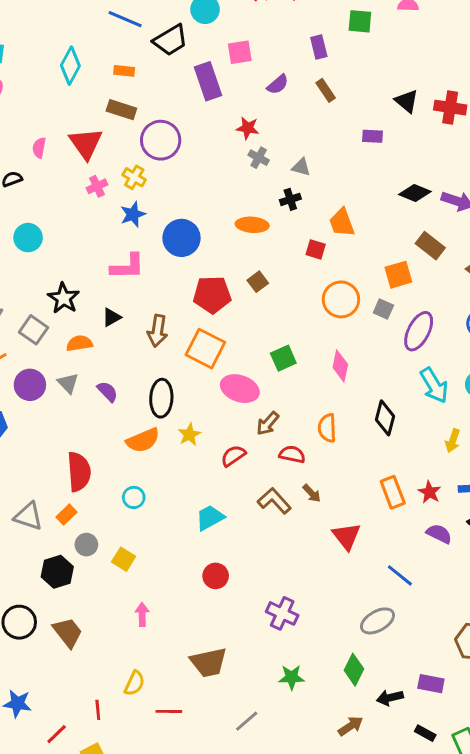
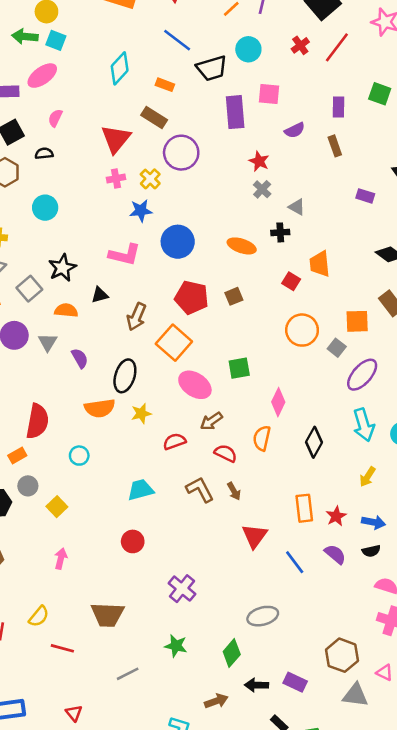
pink semicircle: (39, 148) -> (55, 118), moved
pink diamond: (340, 366) -> (278, 402), moved
blue line: (400, 575) -> (295, 562), moved

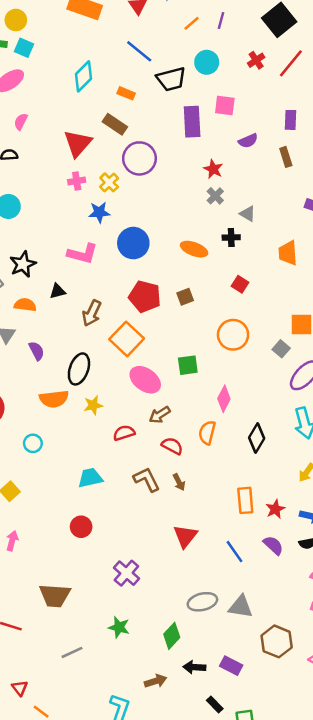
orange trapezoid: (320, 264) -> (288, 253), moved
orange circle: (302, 330) -> (233, 335), moved
red triangle: (255, 536) -> (185, 536), moved
gray triangle: (355, 695) -> (241, 607), moved

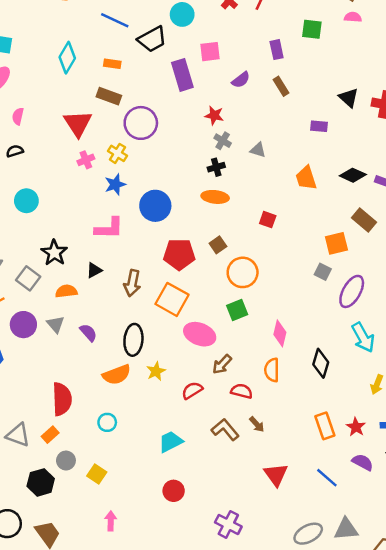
black cross: (231, 237) -> (216, 167), moved
orange circle: (233, 335) -> (243, 272), moved

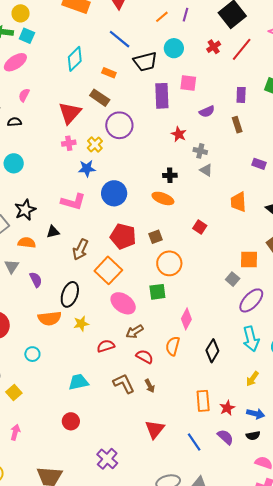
gray cross: (223, 141) -> (200, 151), moved, turned -32

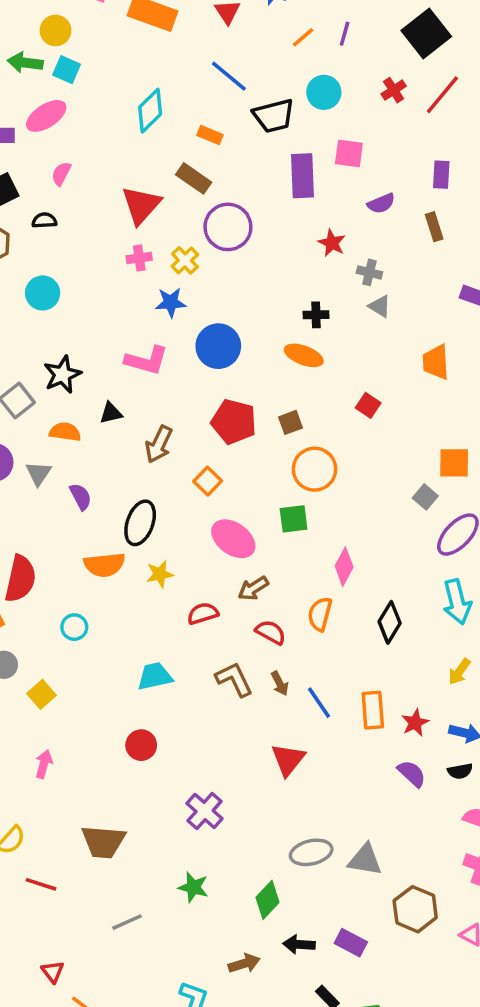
orange square: (108, 270) -> (208, 481), size x0.6
blue line: (194, 442) -> (319, 703), moved

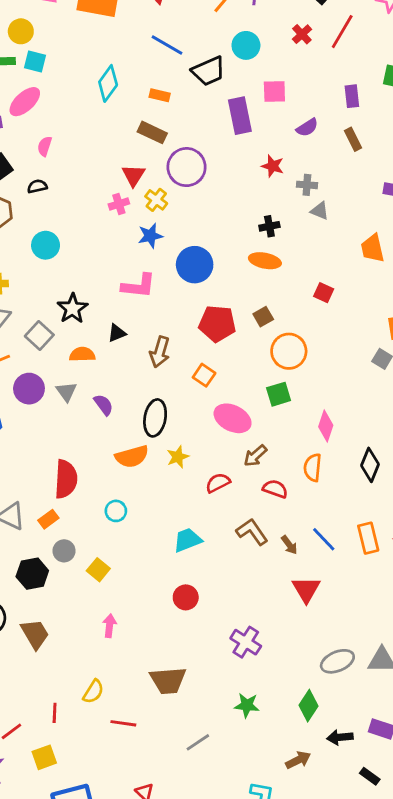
red triangle: (141, 205) -> (133, 175), moved, size x0.7
brown arrow: (280, 683) -> (289, 545), moved

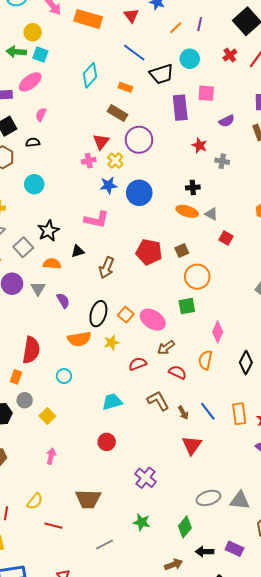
gray triangle: (320, 211) -> (211, 214), moved
blue circle: (195, 265) -> (139, 193), moved
orange square: (204, 375) -> (126, 315), moved
orange rectangle: (48, 519) -> (16, 377), turned -40

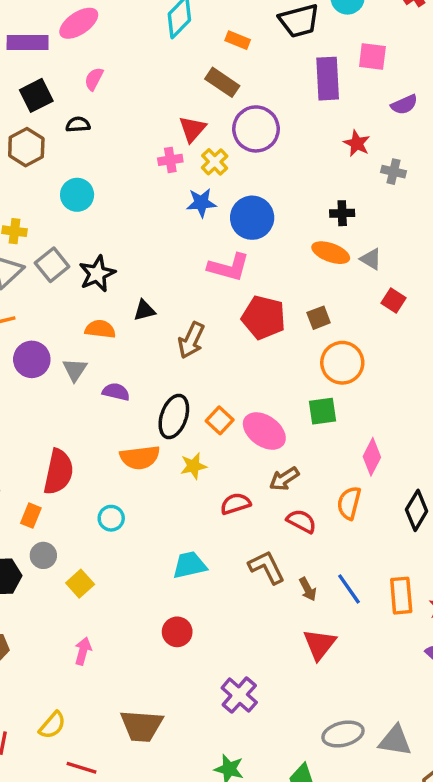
pink L-shape: (97, 220) -> (229, 267), moved
gray square: (23, 247) -> (52, 265), moved
purple semicircle: (63, 301) -> (116, 392), turned -49

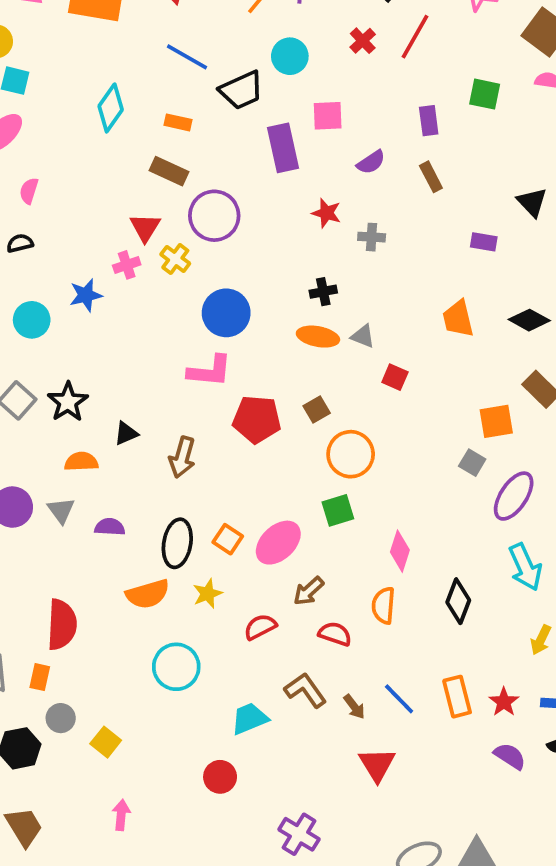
blue star: (201, 203) -> (86, 295), moved
pink ellipse: (264, 431) -> (278, 543), turned -69
cyan circle: (111, 518) -> (176, 667), moved, size x1.6
cyan trapezoid: (190, 565) -> (250, 719), moved

